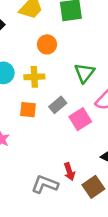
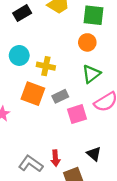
orange circle: (47, 44) -> (87, 42), moved
orange square: (28, 110) -> (33, 94), size x1.5

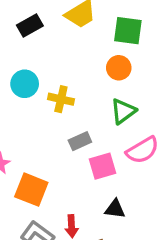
orange square: (33, 94) -> (31, 190), moved
black triangle: (94, 154) -> (115, 209), moved, turned -35

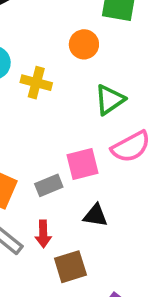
orange circle: (119, 68) -> (84, 44), moved
gray rectangle: (80, 141) -> (49, 185), moved

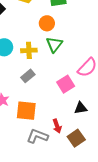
green triangle: (110, 100) -> (54, 44), moved
gray rectangle: (49, 185) -> (28, 76), moved

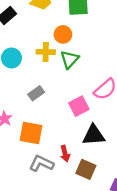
yellow cross: (29, 50) -> (46, 52), moved
black triangle: (81, 108) -> (94, 135), size x1.5
brown square: (76, 138) -> (86, 169), turned -36

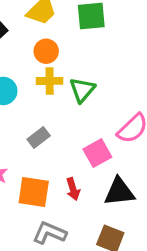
orange circle: (63, 34) -> (46, 51), moved
red arrow: (65, 154) -> (73, 189), moved

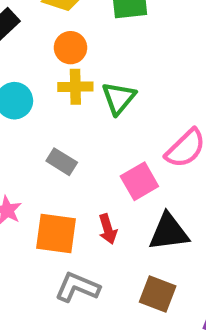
gray rectangle: (39, 138) -> (62, 162), turned 70

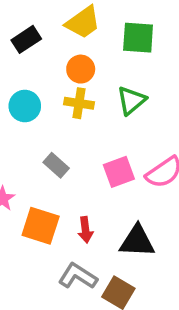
green triangle: (119, 98) -> (131, 100), moved
pink square: (139, 181) -> (119, 172), moved
gray L-shape: (77, 287) -> (78, 276), moved

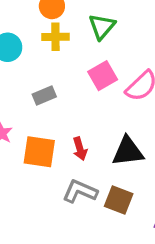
gray rectangle: (56, 165) -> (44, 95), turned -55
pink square: (119, 172) -> (103, 76), moved

